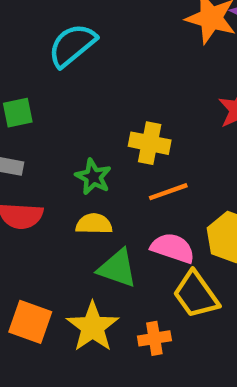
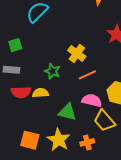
yellow cross: (150, 143) -> (77, 53), turned 30
yellow semicircle: (94, 224) -> (40, 93), moved

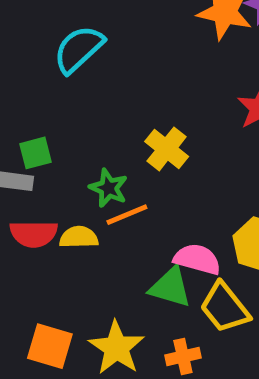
green square: (15, 45) -> (36, 153), moved
orange line: (87, 75) -> (127, 215), moved
green triangle: (67, 112) -> (170, 287), moved

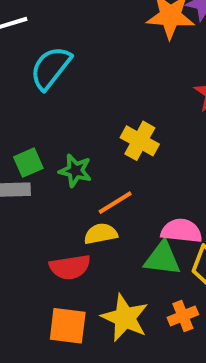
green star: (109, 188) -> (75, 171), moved
red semicircle: (34, 234) -> (70, 267), moved
yellow semicircle: (79, 237) -> (101, 234), moved

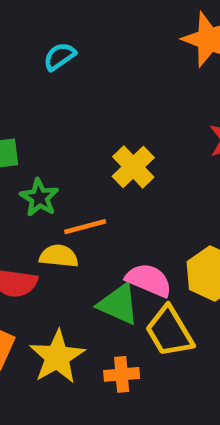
cyan semicircle: (51, 68) -> (60, 56), size x0.6
green star: (75, 171) -> (39, 198), moved

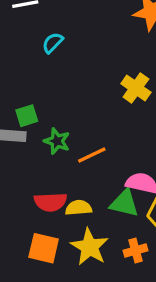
yellow cross: (133, 167) -> (136, 88), moved
yellow semicircle: (59, 256) -> (79, 208), moved

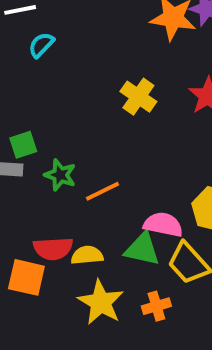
cyan semicircle: (53, 43) -> (41, 45), moved
yellow cross: (136, 88) -> (138, 97), moved
orange square: (44, 248) -> (26, 277), moved

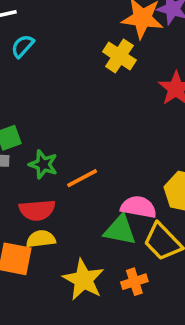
yellow cross: (138, 97) -> (119, 56), moved
red semicircle: (53, 249) -> (37, 210), moved
yellow semicircle: (87, 255) -> (41, 239), moved

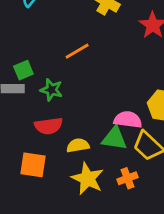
orange line: (82, 178) -> (77, 51), moved
yellow semicircle: (41, 239) -> (78, 145), moved

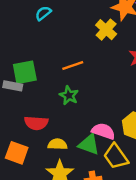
green square: (23, 70) -> (25, 72), size x1.5
green star: (51, 90) -> (69, 95), moved

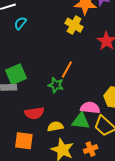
orange line: (73, 65) -> (67, 69), moved, turned -30

